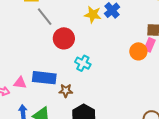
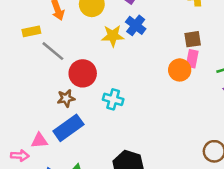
blue rectangle: (44, 78) -> (68, 128), turned -30
brown star: (66, 91) -> (66, 98), moved

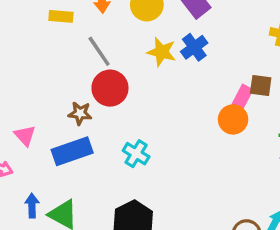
gray line: (53, 51) -> (99, 51), moved
pink rectangle: (192, 59) -> (242, 97), moved
cyan cross: (113, 99) -> (136, 154), moved
pink triangle: (39, 141) -> (25, 136), moved, turned 36

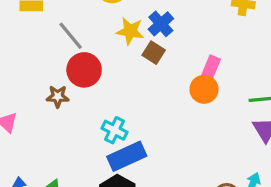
brown square: (261, 85) -> (154, 53), moved, turned 30
blue rectangle: (72, 151) -> (127, 156), moved

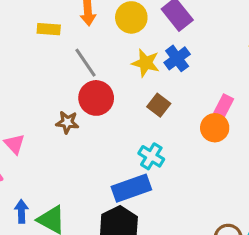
brown square: (154, 53) -> (159, 105), moved
cyan cross: (115, 130) -> (151, 156), moved

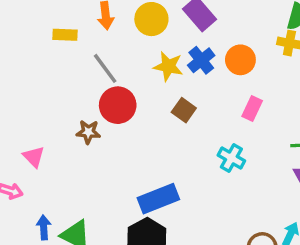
orange circle: (215, 128) -> (240, 60), moved
cyan cross: (151, 156) -> (231, 158), moved

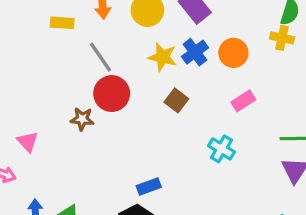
pink rectangle: (252, 108) -> (243, 101), turned 30
blue rectangle: (158, 199) -> (149, 186), size x0.6

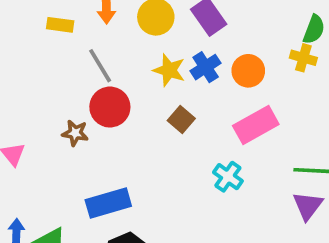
pink rectangle: (243, 101) -> (256, 125), size x1.6
blue rectangle: (149, 186) -> (108, 203), moved, size x1.6

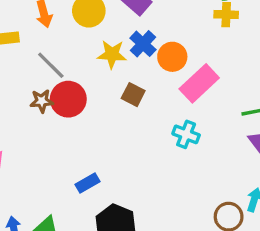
orange circle: (248, 71) -> (172, 57), moved
brown star: (75, 133) -> (42, 101), moved
blue rectangle: (108, 203) -> (88, 183), size x0.6

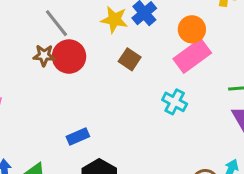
orange circle: (172, 57) -> (192, 29), moved

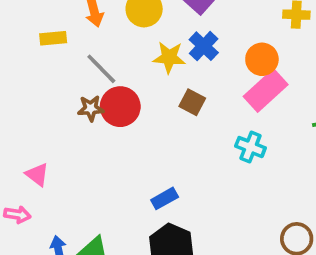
blue rectangle: (78, 137) -> (165, 198), moved

